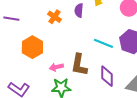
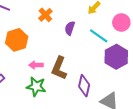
purple semicircle: (79, 10) -> (70, 28), moved
cyan line: (104, 43) -> (99, 36), moved

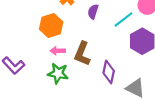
cyan line: (99, 36) -> (124, 19), turned -72
orange hexagon: (17, 40) -> (51, 26), moved

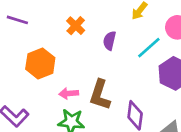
orange hexagon: (51, 26) -> (40, 63), moved

